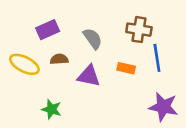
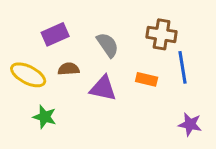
purple star: (163, 107) -> (190, 124), size x0.7
green star: (51, 109) -> (45, 117), moved

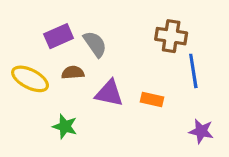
gray semicircle: (108, 45) -> (95, 44), moved
orange rectangle: (147, 79) -> (152, 100), moved
green star: (45, 117) -> (65, 126), moved

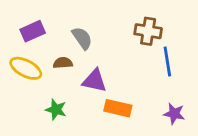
purple rectangle: (59, 36) -> (33, 31), moved
orange rectangle: (152, 100) -> (118, 108), moved, size x1.4

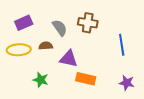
brown cross: (148, 31) -> (88, 23), moved
yellow ellipse: (26, 68) -> (19, 50), turned -30

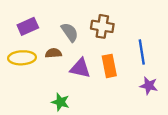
orange rectangle: (86, 79) -> (109, 66), moved, turned 66
green star: (41, 80) -> (60, 102), moved
purple star: (127, 83) -> (149, 86), moved

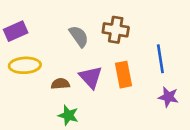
purple rectangle: (28, 26) -> (16, 31), moved
brown semicircle: (53, 53) -> (60, 84), moved
purple triangle: (80, 68) -> (91, 77), turned 35

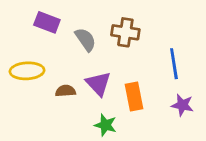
purple rectangle: (16, 31) -> (47, 22), moved, turned 45
orange rectangle: (124, 75) -> (134, 97), moved
green star: (68, 115) -> (105, 125), moved

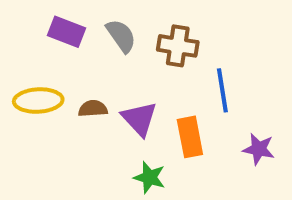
gray semicircle: (85, 39) -> (121, 36), moved
blue line: (174, 64) -> (222, 90), moved
brown semicircle: (65, 91) -> (93, 109), moved

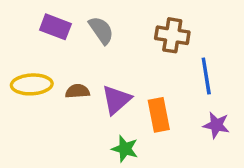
brown cross: (178, 46) -> (172, 35), moved
blue line: (222, 90) -> (206, 76), moved
purple triangle: (139, 119) -> (116, 100), turned 32

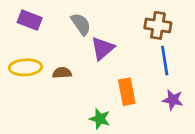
purple rectangle: (55, 27) -> (30, 20), moved
brown cross: (172, 35) -> (158, 25), moved
purple triangle: (116, 100) -> (103, 48), moved

